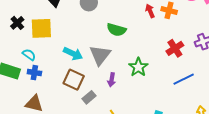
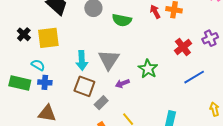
green semicircle: (116, 30) -> (122, 20), moved
cyan arrow: (73, 54) -> (82, 60), turned 66
purple arrow: (112, 80) -> (122, 83), turned 64

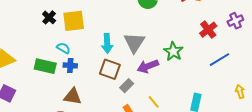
purple arrow: (122, 83) -> (148, 66), size x1.5

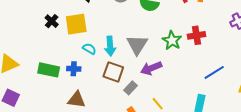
red cross: (208, 30) -> (196, 35), moved, turned 30
cyan semicircle: (63, 48) -> (89, 49), moved
green star: (173, 51) -> (172, 40), moved
blue line: (219, 60) -> (214, 72), moved

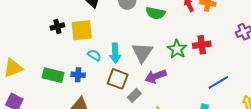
black cross: (52, 21) -> (57, 27), turned 32

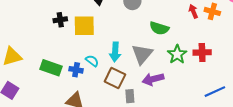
green semicircle: (156, 13) -> (159, 28), moved
cyan semicircle: (94, 55) -> (92, 61), moved
gray rectangle: (134, 95) -> (130, 96), turned -56

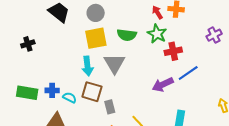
yellow square: (84, 26) -> (96, 38), moved
green star: (177, 54) -> (157, 34), moved
cyan semicircle: (92, 61) -> (70, 98), moved
purple arrow: (153, 79) -> (163, 85), moved
blue line: (215, 92) -> (188, 73), moved

